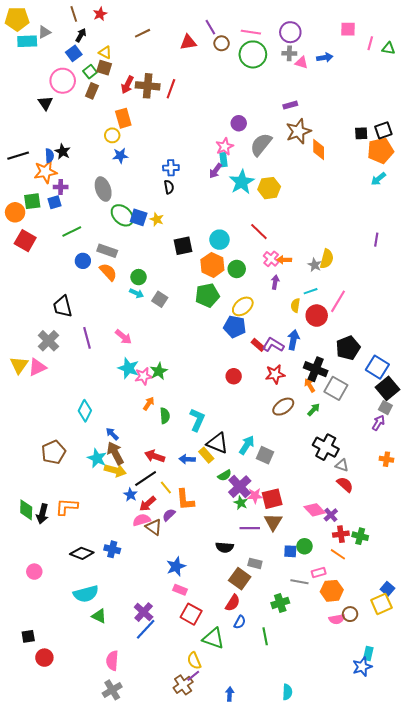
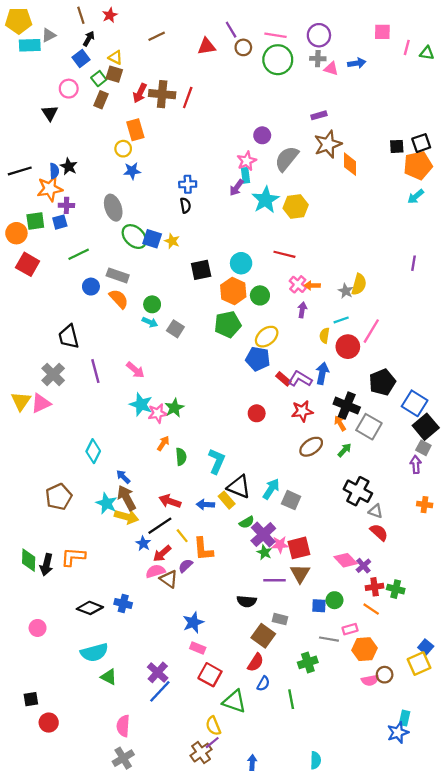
pink circle: (63, 81) -> (69, 89), size x0.7
red line: (259, 232) -> (284, 254), turned -30
purple arrow: (378, 423) -> (416, 464), turned -35

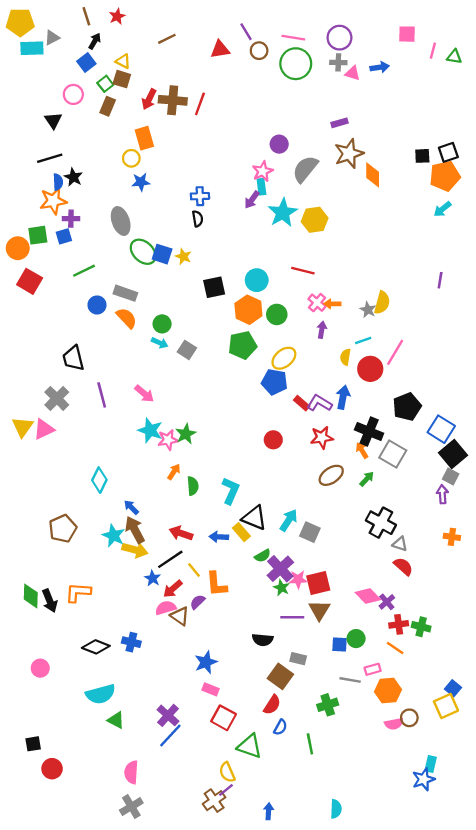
black line: (20, 171) -> (50, 158), moved
black arrow: (46, 565) -> (50, 601), turned -35

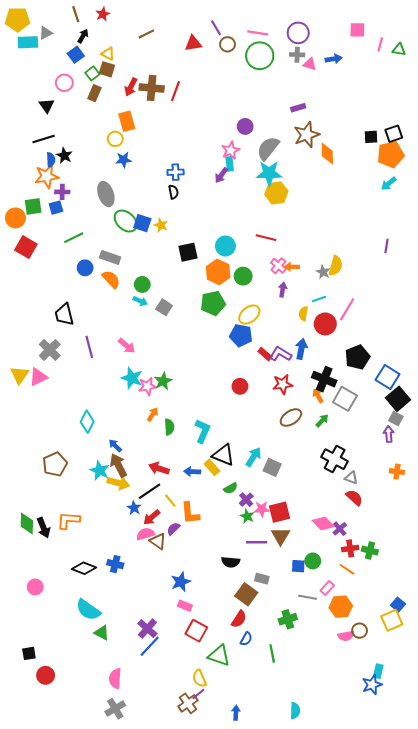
cyan star: (283, 213) -> (269, 173), moved, turned 30
purple cross: (280, 569) -> (246, 500), size x0.6
pink rectangle: (373, 669) -> (327, 588), turned -32
cyan semicircle: (101, 694) -> (88, 610), turned 50

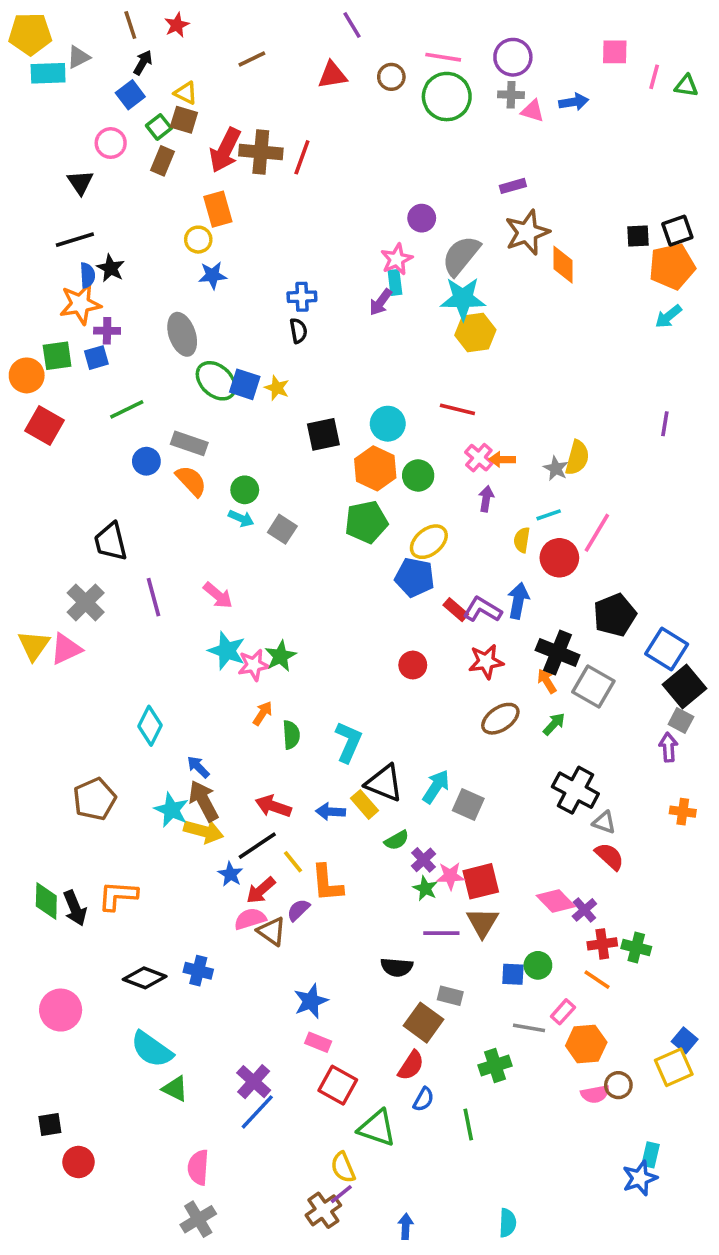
purple line: (216, 28) -> (352, 25), moved
red arrow: (131, 87) -> (225, 150), size x1.4
pink circle: (35, 587) -> (61, 1010), size x1.5

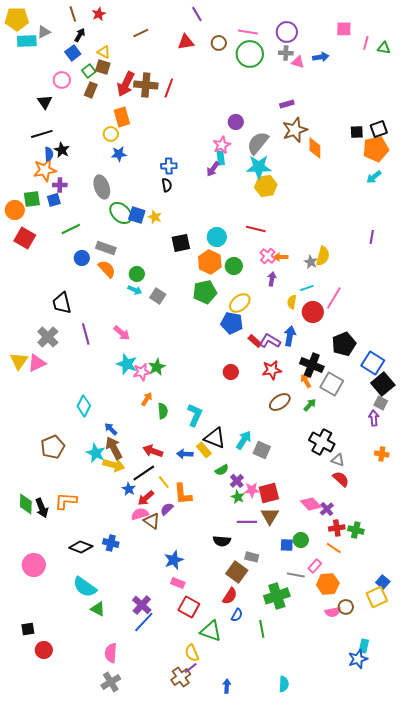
green cross: (495, 1065) -> (277, 596), size x1.4

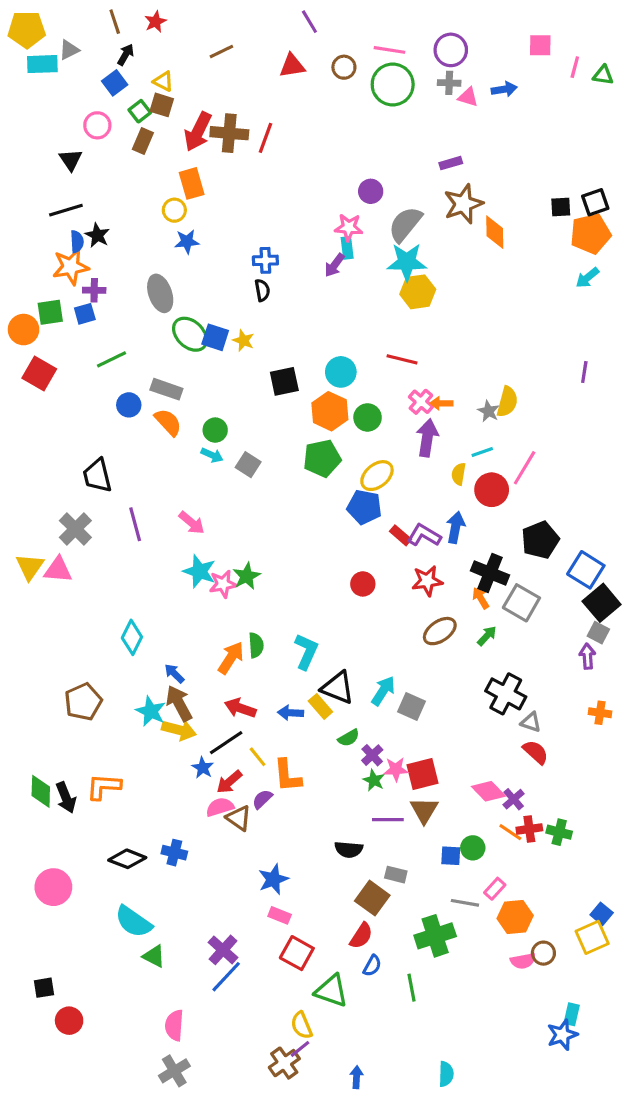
pink star: (222, 145) -> (349, 227), turned 30
purple arrow: (272, 279) -> (427, 438), size x1.6
pink triangle: (37, 363) -> (58, 570), turned 30
orange arrow: (147, 399) -> (231, 658), moved, size x1.5
orange line: (334, 548) -> (510, 832), moved

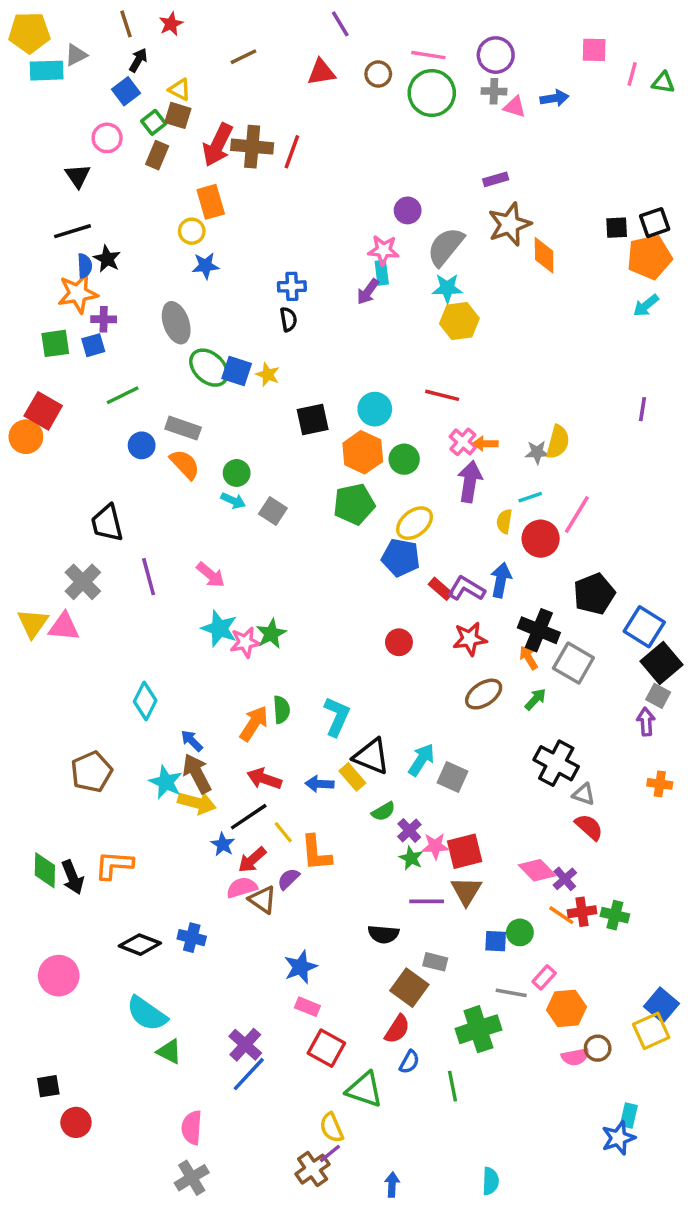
cyan star: (407, 262) -> (447, 288), size x0.7
orange circle: (24, 330) -> (26, 437), moved
gray star: (488, 411) -> (537, 452), turned -30
blue square: (602, 914) -> (662, 1005), size x1.4

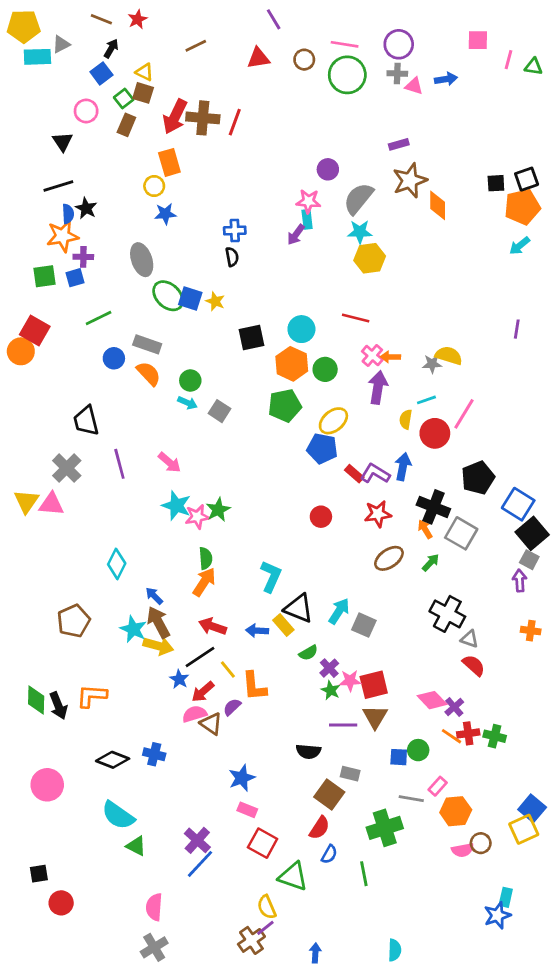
brown line: (126, 24) -> (101, 19), turned -50
yellow semicircle: (558, 442) -> (449, 356), turned -88
green semicircle: (282, 710) -> (206, 558), moved

